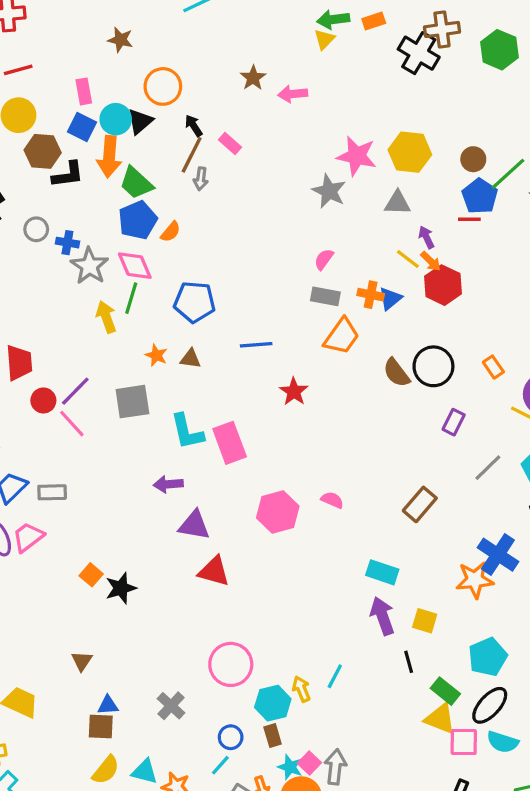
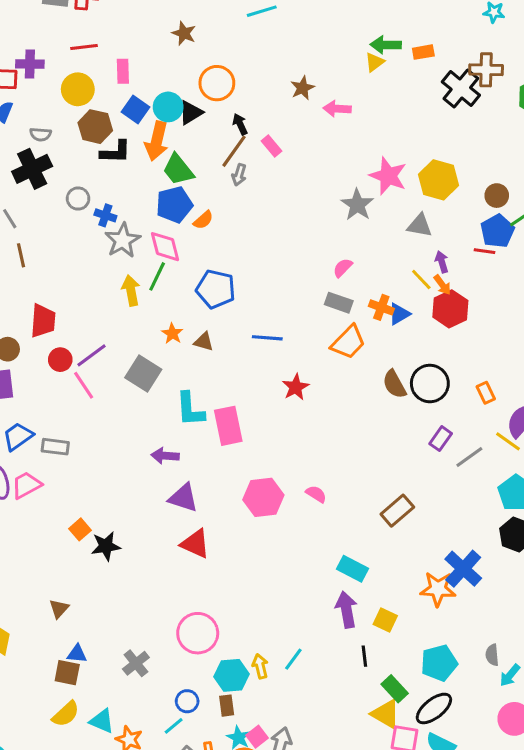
pink rectangle: (84, 91) -> (123, 71), moved
gray square: (132, 402) -> (143, 373), turned 32
gray line: (488, 468) -> (469, 457), moved

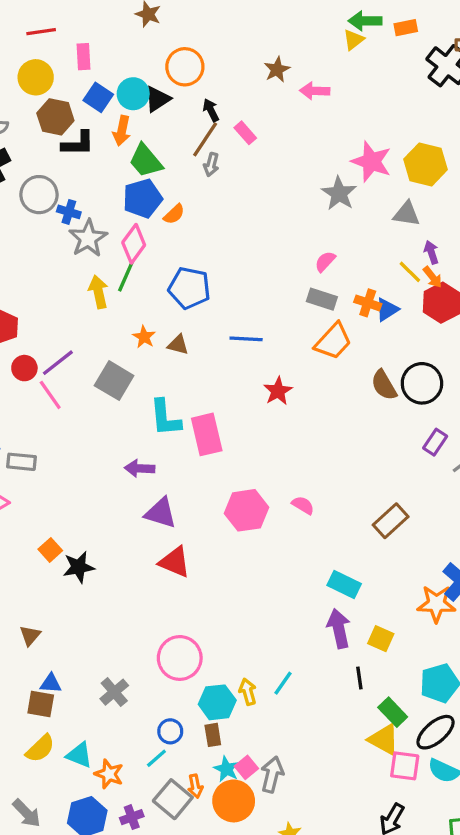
orange arrow: (157, 141) -> (122, 131), size x0.7
gray circle: (78, 199) -> (39, 195), size x1.5
pink diamond: (165, 247) -> (134, 244), turned 52

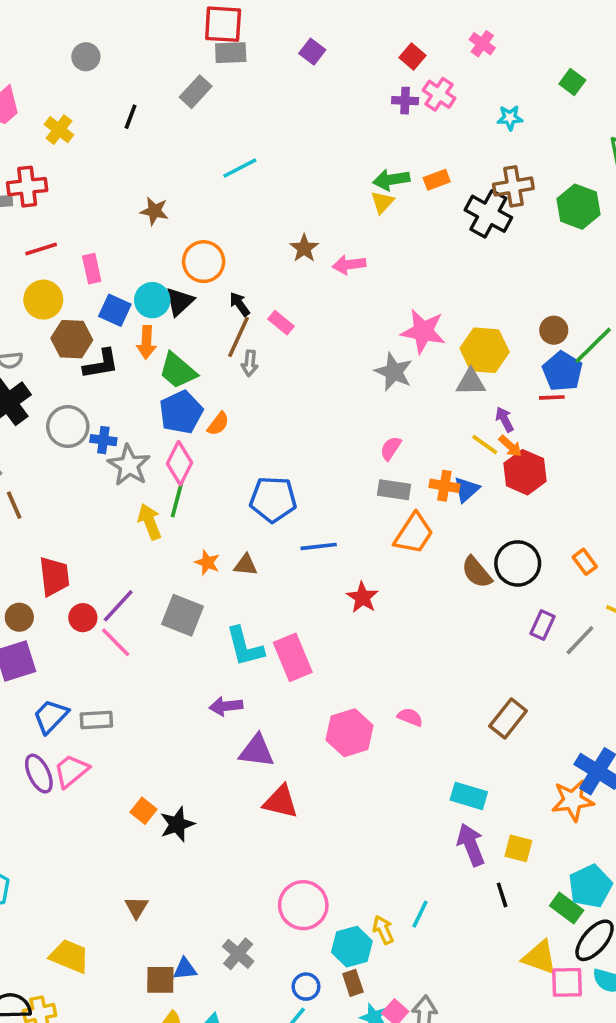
yellow hexagon: (426, 164) -> (485, 350), moved
blue pentagon: (189, 288) -> (273, 499), moved
blue triangle: (51, 683) -> (185, 969), moved
green rectangle: (393, 712) -> (567, 908), moved

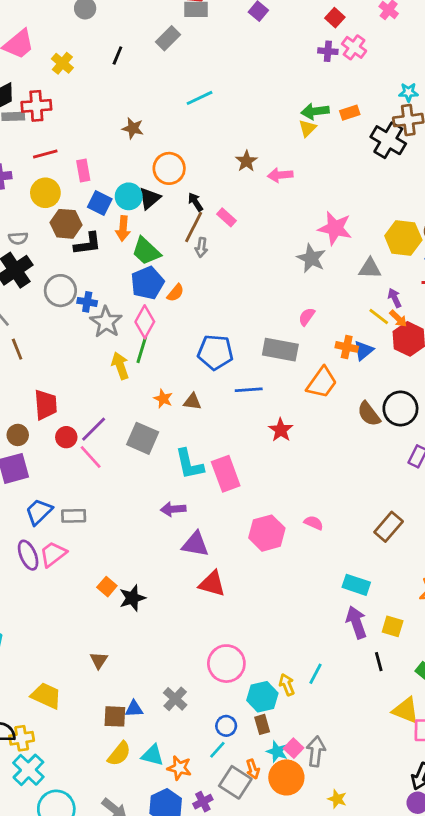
cyan star: (510, 118) -> (409, 92), moved
yellow hexagon: (485, 350) -> (403, 238), moved
gray rectangle: (394, 490) -> (280, 350), moved, size x1.4

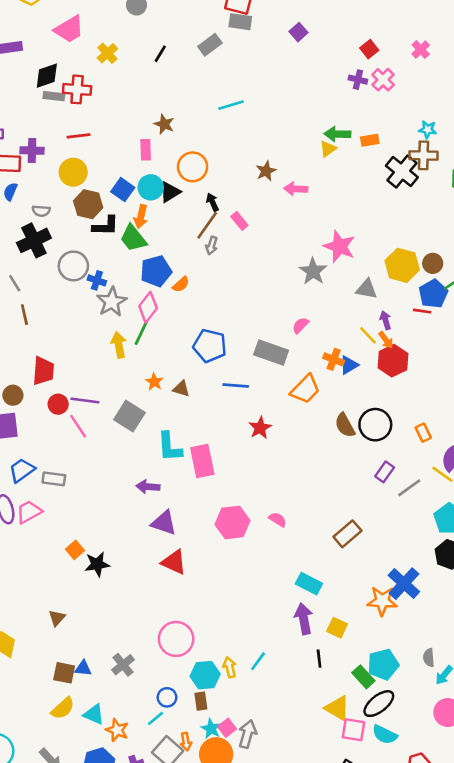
pink rectangle: (83, 170) -> (146, 150), moved
green trapezoid: (146, 251) -> (133, 238), moved
purple line: (94, 429) -> (85, 401), turned 44

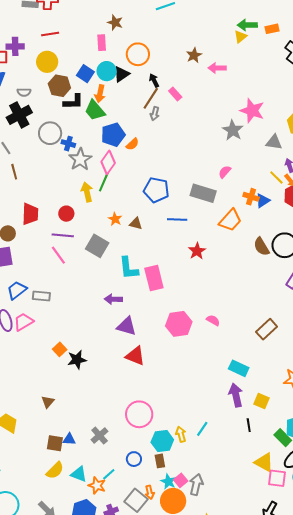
red circle: (58, 404) -> (66, 214), moved
cyan line: (155, 719) -> (109, 474), moved

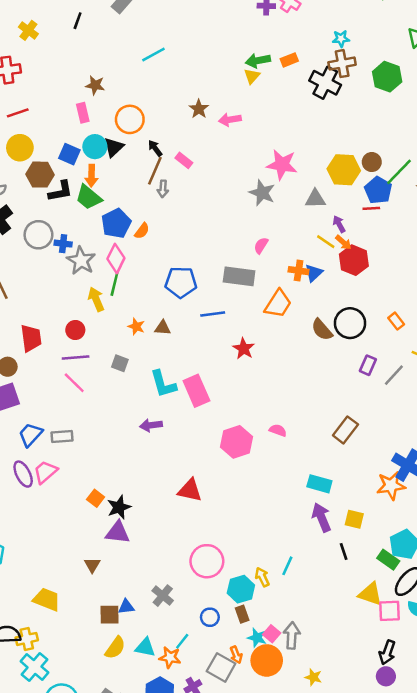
gray square: (97, 246) -> (120, 363), size x0.6
purple triangle: (126, 326) -> (118, 532), moved

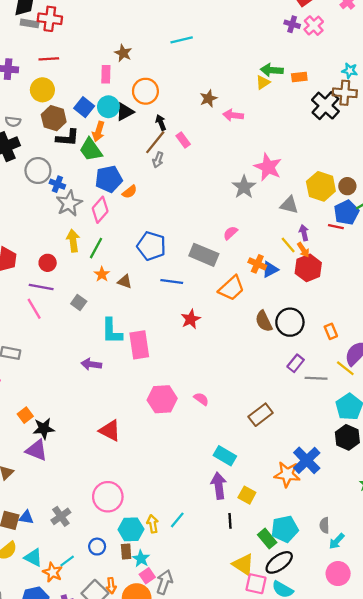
green line: (115, 284) -> (96, 248), moved
gray line: (394, 375) -> (316, 378), turned 35
cyan star: (257, 638) -> (141, 559), moved

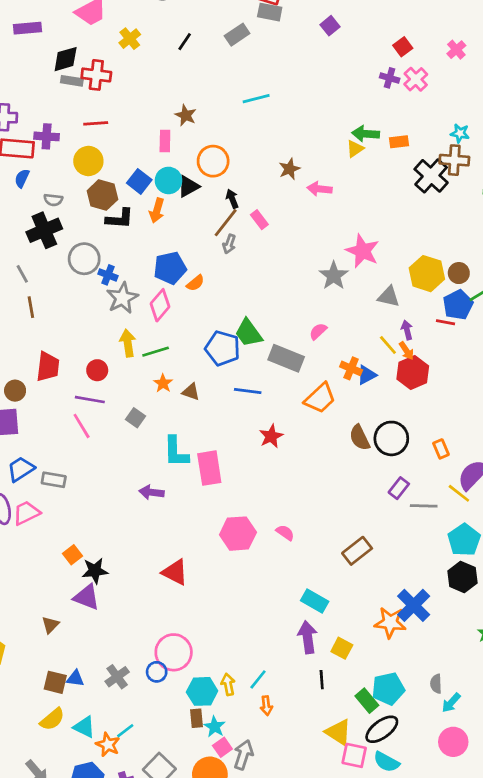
green trapezoid: (91, 150) -> (249, 333), moved
green line: (96, 248) -> (156, 352), turned 45
blue circle: (97, 547) -> (157, 672), moved
orange arrow: (111, 586) -> (266, 706), moved

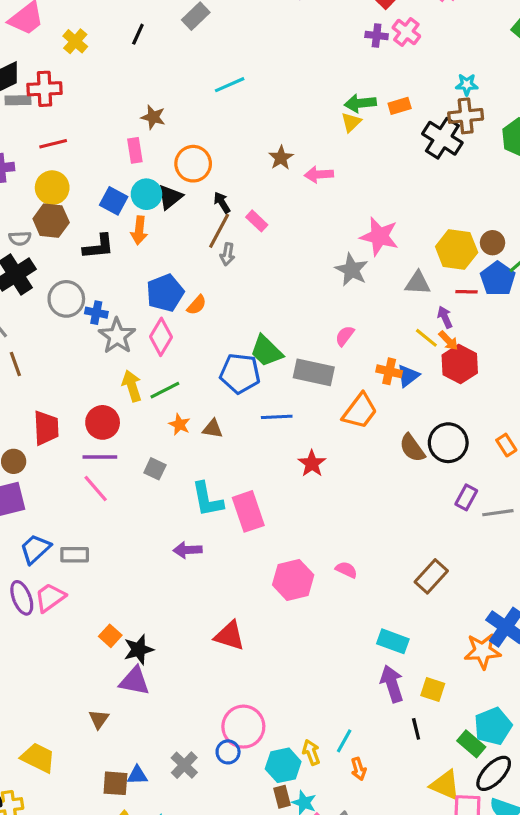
brown hexagon: (102, 195) -> (51, 221), moved
red line: (446, 322) -> (467, 292), moved
red circle: (97, 370) -> (103, 422), size x1.4

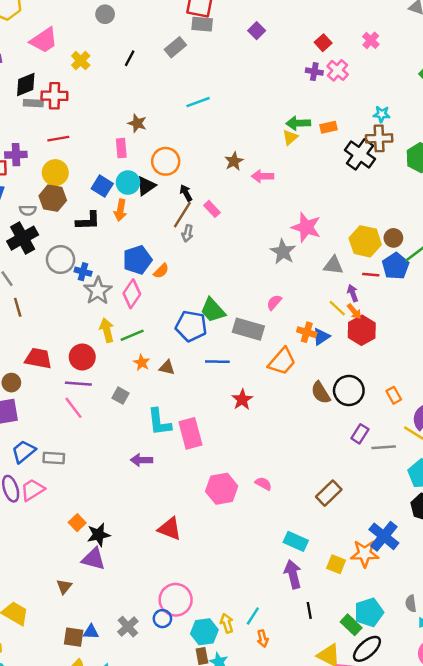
red trapezoid: (46, 428) -> (38, 358), turned -80
yellow square: (433, 689) -> (336, 564), moved

